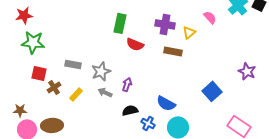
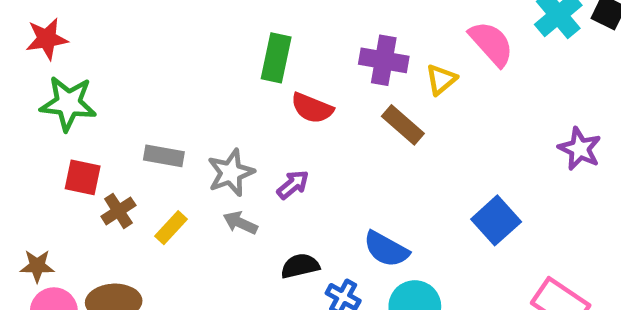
pink semicircle: (210, 17) -> (491, 44), size x1.5
brown rectangle: (173, 51) -> (403, 125), turned 30
purple star: (247, 71) -> (580, 149), moved
purple arrow: (127, 84) -> (293, 185), moved, turned 32

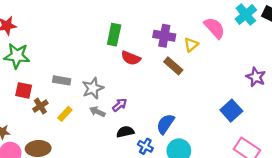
purple arrow: (293, 185) -> (120, 105), moved
blue square: (496, 220) -> (231, 111), moved
blue semicircle: (386, 249) -> (165, 124), turned 95

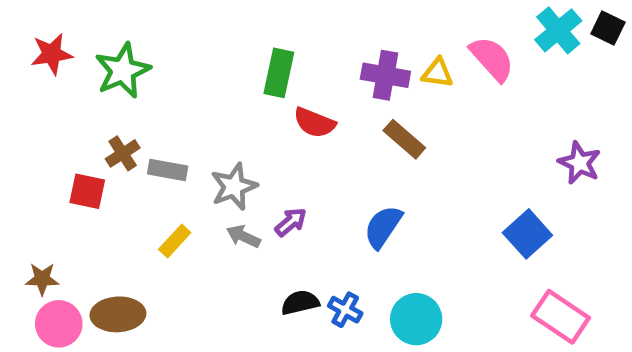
yellow triangle: (191, 45) -> (437, 73), moved, turned 48
green star: (17, 56) -> (123, 71), moved, turned -30
brown cross: (40, 106) -> (123, 153), moved
blue semicircle: (165, 124) -> (383, 227), moved
black semicircle: (125, 132) -> (300, 303), moved

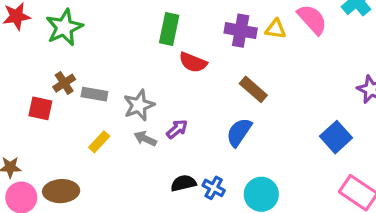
brown rectangle: (404, 139) -> (253, 89), moved

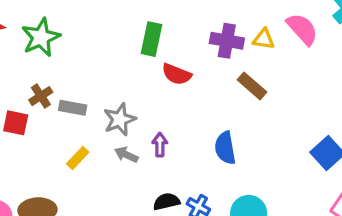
brown rectangle: (253, 89) -> (252, 86), moved
purple arrow: (177, 129) -> (160, 145), turned -50
blue semicircle: (239, 132) -> (225, 148), turned -44

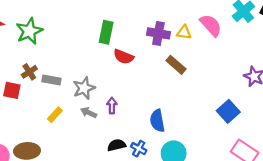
blue semicircle: (225, 148) -> (157, 121), moved

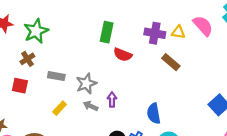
brown cross: (29, 72) -> (27, 59), moved

